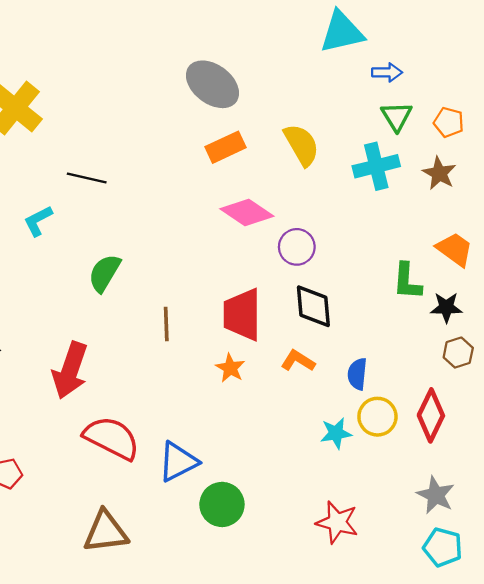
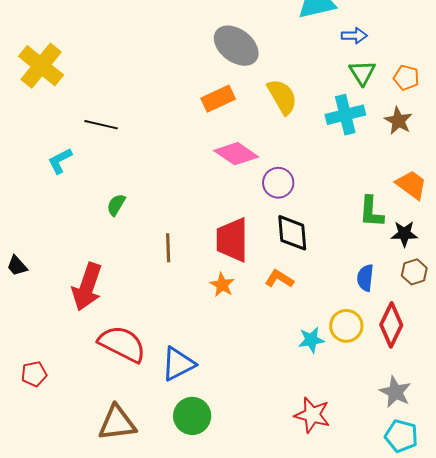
gray ellipse: (212, 84) -> (236, 46), moved
green semicircle: (104, 273) -> (116, 205), size x0.7
blue semicircle: (357, 374) -> (365, 278), moved
green circle: (222, 504) -> (192, 416), moved

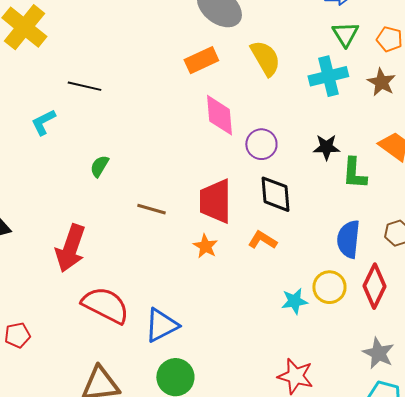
pink diamond: (236, 154) -> (219, 115), turned 51
black star: (404, 234) -> (326, 147), moved
brown line: (168, 248) -> (151, 209), turned -72
blue semicircle: (365, 278) -> (348, 239), size x1.4

